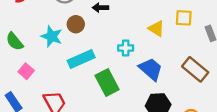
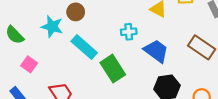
cyan rectangle: (81, 59) -> (84, 47), turned 70

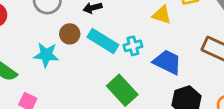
cyan rectangle: (84, 47) -> (103, 41), moved

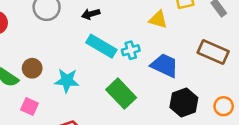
brown circle: (70, 34) -> (32, 68), moved
cyan star: (46, 55) -> (67, 81), moved

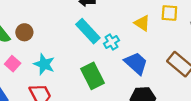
cyan cross: (131, 50) -> (111, 42), turned -32
cyan star: (67, 81) -> (44, 64), moved

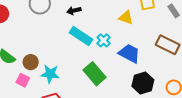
brown circle: (24, 32) -> (31, 62), moved

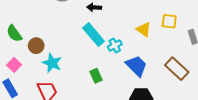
green rectangle: (94, 74) -> (96, 76), size x0.6
pink square: (23, 80) -> (14, 65), moved

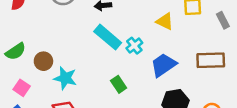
green semicircle: (14, 34) -> (16, 51), turned -78
blue trapezoid: (136, 66) -> (163, 65), turned -70
brown rectangle: (177, 69) -> (211, 60), turned -35

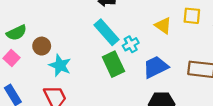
green rectangle: (119, 84) -> (113, 64), moved, size x1.5
pink square: (22, 88) -> (11, 58), moved

